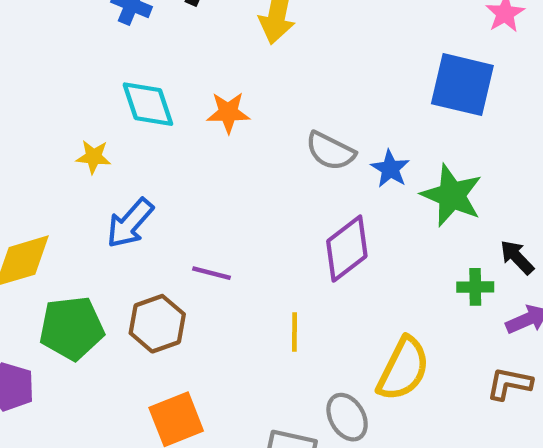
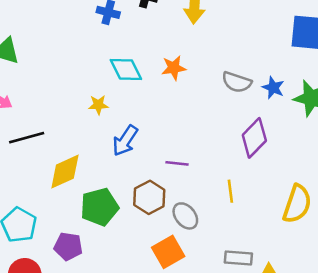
gray ellipse: (347, 417) -> (185, 216), moved

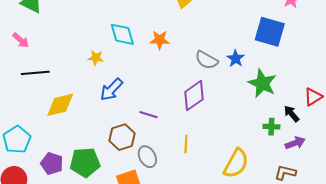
blue star: (273, 88) -> (236, 58), moved
purple diamond: (254, 138) -> (194, 96), moved
green pentagon: (99, 207) -> (85, 162), moved

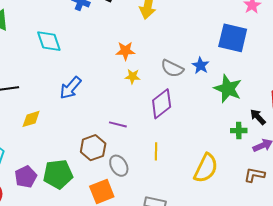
cyan diamond: (122, 34) -> (49, 41), moved
yellow star: (96, 58) -> (133, 76), moved
blue arrow: (111, 90) -> (70, 88), moved
yellow diamond: (60, 105) -> (31, 119), size x0.7
purple pentagon: (52, 163) -> (26, 177), turned 30

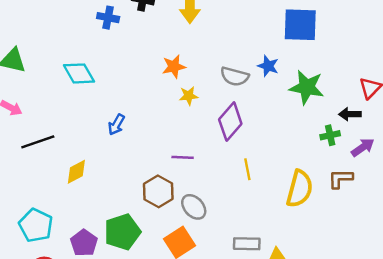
blue arrow: (70, 88) -> (116, 125), size x0.7
black arrow: (258, 117) -> (350, 114), turned -36
yellow line: (156, 151) -> (247, 169), moved
brown L-shape: (254, 175) -> (340, 179), moved

